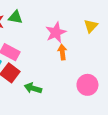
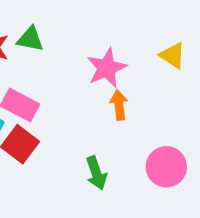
yellow triangle: (91, 26) -> (173, 56), turned -40
green arrow: (33, 88) -> (96, 173), moved, turned -126

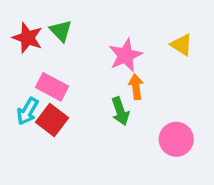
green triangle: (30, 39) -> (61, 31), turned 35
green arrow: (96, 173) -> (120, 111), moved

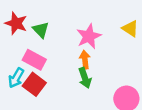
green triangle: (61, 31) -> (41, 30), moved
orange arrow: (136, 87) -> (85, 60), moved

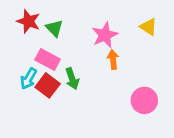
orange arrow: (85, 60) -> (113, 60), moved
green arrow: (85, 78) -> (72, 79), moved

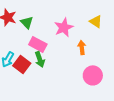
pink rectangle: (48, 60) -> (38, 44), moved
orange arrow: (113, 60) -> (82, 47), moved

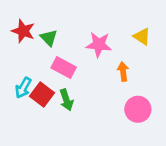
pink star: (64, 27) -> (99, 45), turned 30
green arrow: (40, 59) -> (66, 100), moved

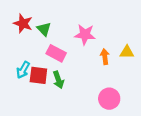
yellow triangle: (142, 36) -> (127, 52), moved, turned -32
red square: (42, 94) -> (38, 75), turned -30
pink circle: (138, 109) -> (109, 99), moved

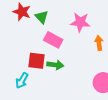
cyan arrow: (23, 70) -> (22, 81), moved
green arrow: (58, 80) -> (55, 65), turned -63

